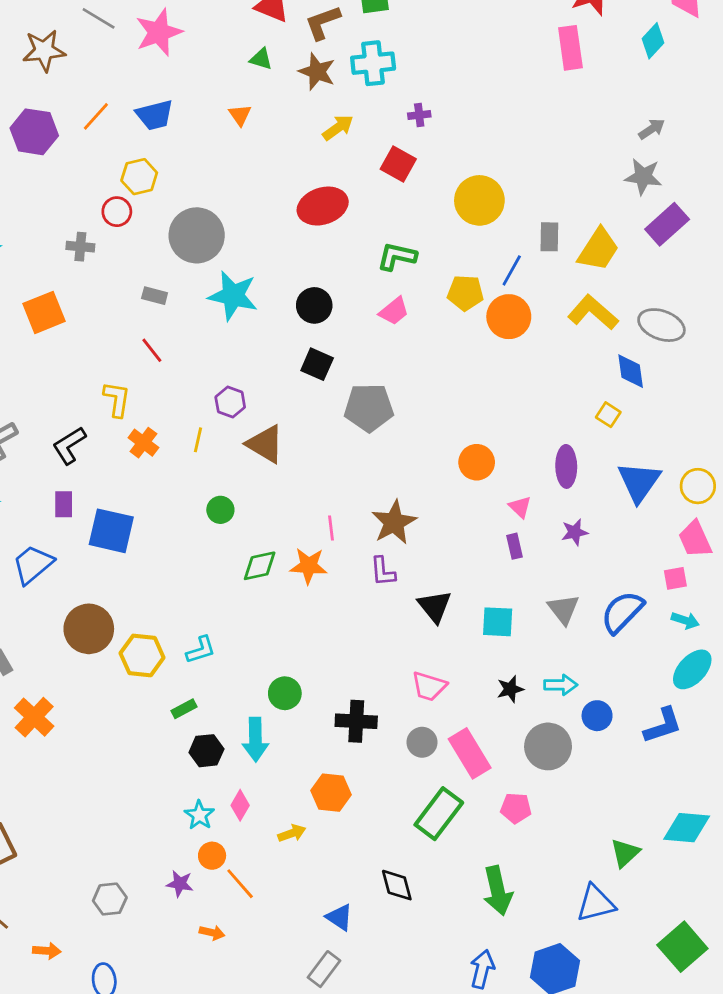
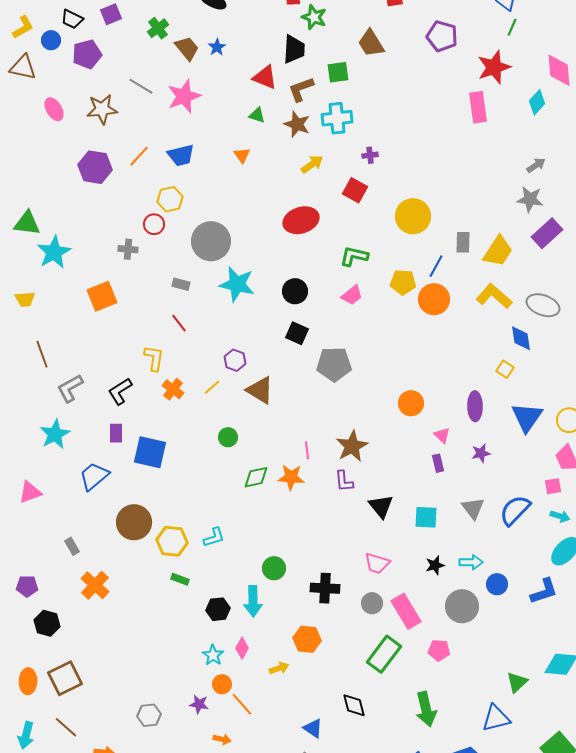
yellow line: (198, 440) -> (212, 387), turned 36
green rectangle: (184, 709) -> (180, 579), moved, turned 48

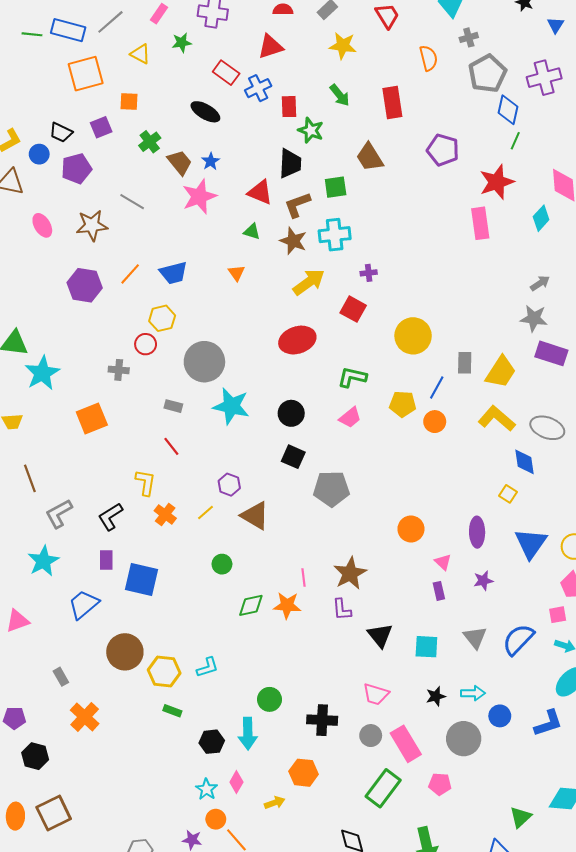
pink star: (184, 96) -> (199, 196), moved
yellow arrow: (312, 164) -> (309, 282), size x1.4
purple rectangle: (547, 233) -> (551, 353), turned 60
orange circle: (434, 299) -> (435, 422), size x0.7

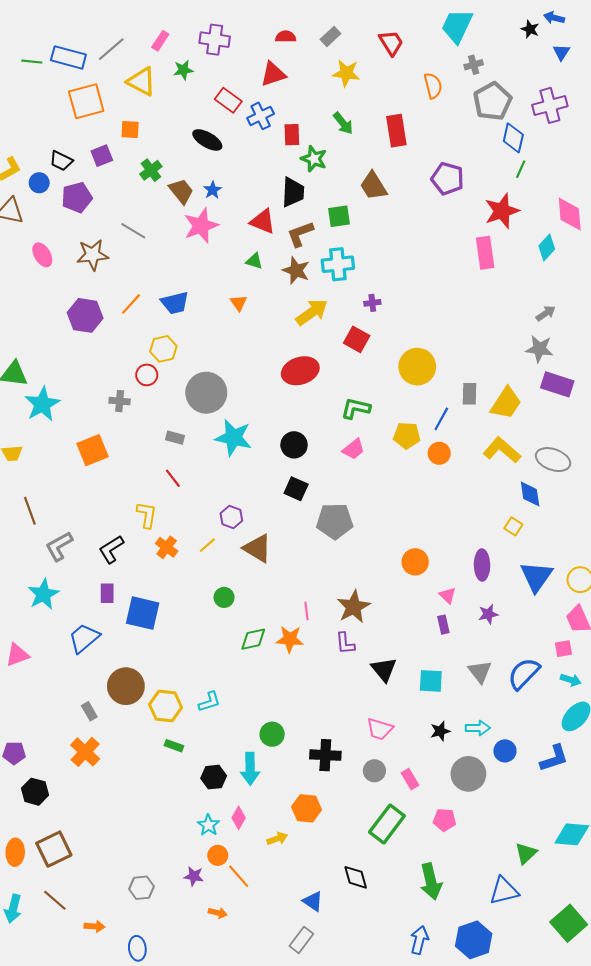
yellow triangle: (140, 54) -> (142, 81), size x1.4
gray rectangle: (61, 677) -> (89, 711), moved
pink rectangle: (406, 744) -> (410, 779), size x0.6

